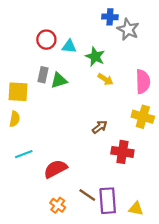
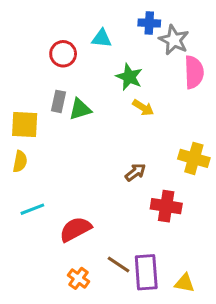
cyan triangle: (69, 46) -> (102, 38), moved
pink semicircle: (143, 82) -> (194, 72), moved

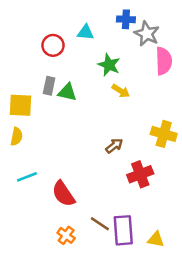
green triangle: (80, 109) -> (67, 92), turned 30
red cross: (166, 206) -> (140, 174), turned -30
red semicircle: (75, 229) -> (63, 194), turned -96

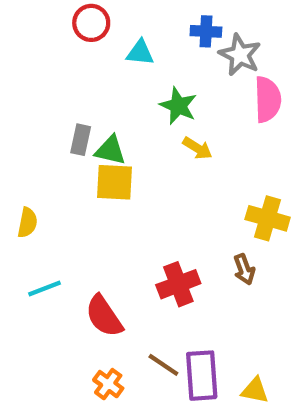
red circle: (53, 45) -> (91, 23), moved
yellow square: (20, 105) -> (115, 182), moved
brown arrow: (114, 146) -> (244, 269), moved, turned 108
red cross: (140, 174) -> (178, 284), moved

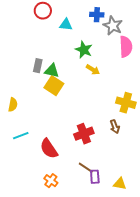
yellow square: (115, 182) -> (54, 86), turned 30
brown line: (163, 365) -> (86, 168), moved
purple rectangle: (202, 376) -> (95, 177), size x0.6

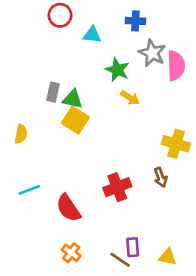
gray star: (113, 26) -> (152, 53), moved
yellow semicircle: (13, 105) -> (21, 134), moved
brown line: (86, 168) -> (120, 260), moved

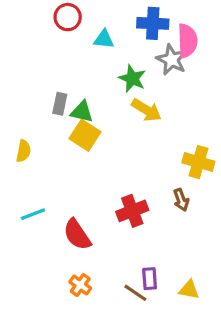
blue cross: (135, 21) -> (153, 23), size x1.4
pink semicircle: (176, 66) -> (187, 41), moved
yellow arrow: (130, 98) -> (146, 110), size x1.4

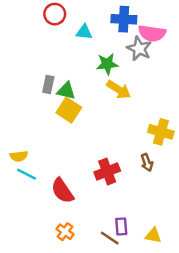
pink semicircle: (187, 41) -> (152, 33), turned 100
green star: (132, 79) -> (107, 64), turned -30
yellow semicircle: (24, 151) -> (19, 156), moved, turned 72
cyan line: (33, 214) -> (27, 174), turned 48

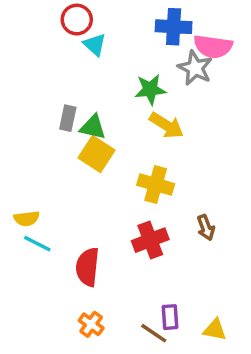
cyan triangle: (84, 32) -> (95, 45), moved, turned 36
yellow cross: (161, 132) -> (156, 184), moved
red semicircle: (62, 191) -> (88, 267), turned 40

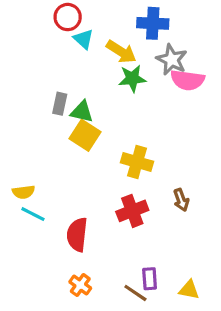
pink semicircle: (213, 46) -> (187, 80), moved
yellow arrow: (166, 125) -> (121, 52), moved

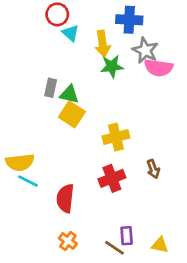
yellow arrow: (121, 52) -> (103, 44), turned 50
yellow cross: (137, 162) -> (116, 137), turned -30
yellow semicircle: (23, 192) -> (20, 162), size x1.5

